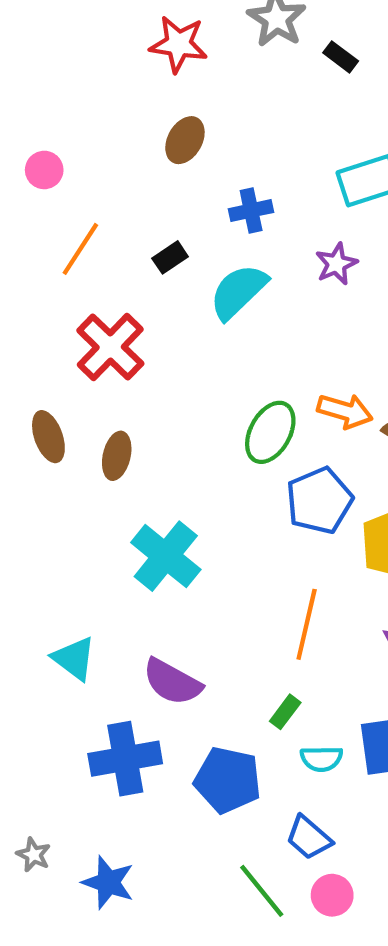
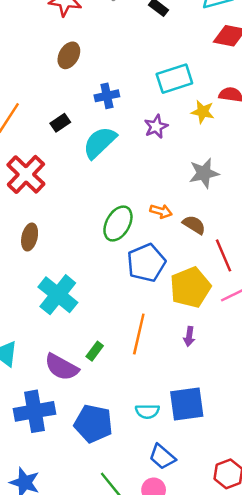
orange arrow: (345, 411) -> (161, 211), size x0.7
green rectangle: (285, 712) -> (95, 351), moved
blue trapezoid: (309, 838) -> (162, 457), moved

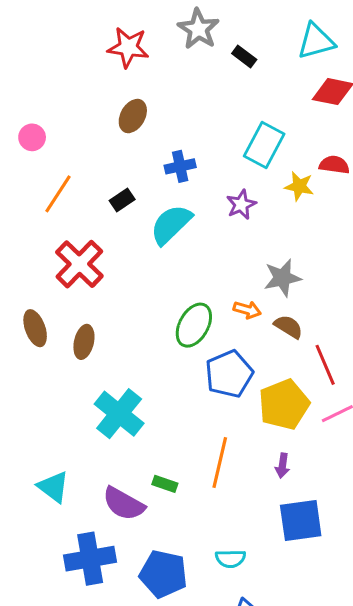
cyan rectangle: (174, 79) -> (264, 145), turned -44
gray star: (204, 173) -> (282, 278), moved
green rectangle: (95, 351) -> (165, 484), turned 72
blue square: (187, 404) -> (301, 520), moved

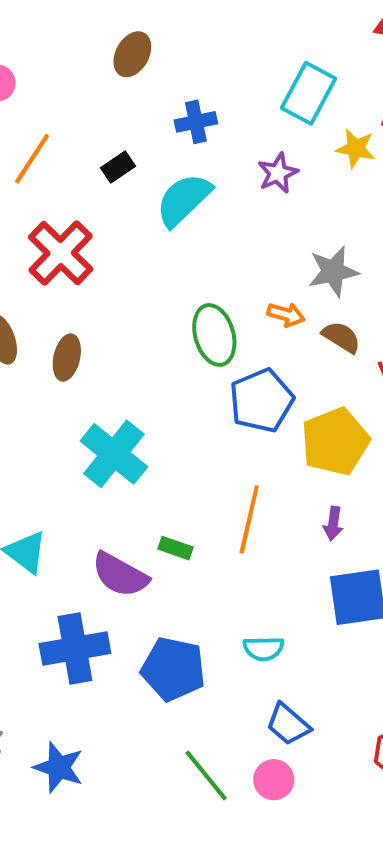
green ellipse: (194, 325) -> (214, 335), turned -45

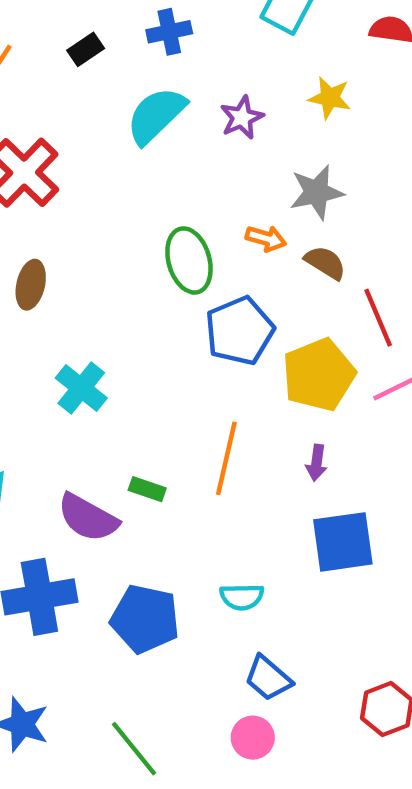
yellow star: (356, 149) -> (330, 98), moved
black rectangle: (118, 167) -> (86, 49), moved
purple star: (278, 173) -> (242, 118), moved
cyan cross: (114, 454) -> (81, 388), size x0.7
green line: (206, 776) -> (134, 749), moved

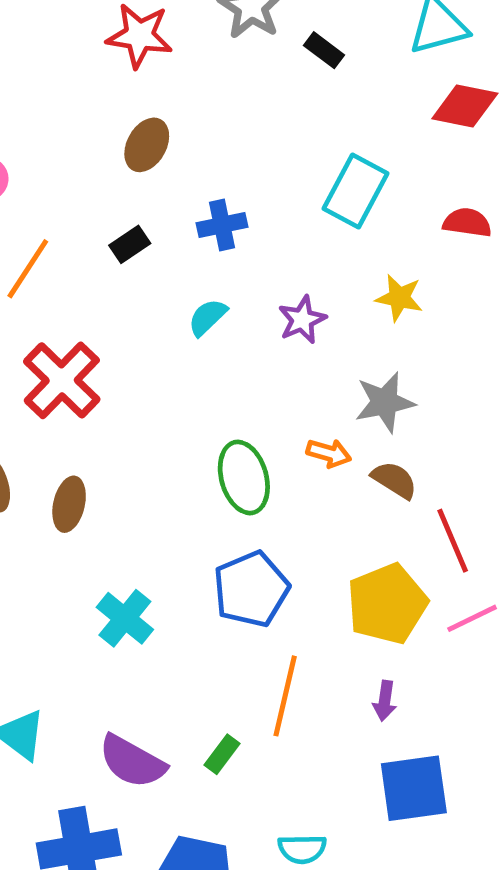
cyan semicircle: (156, 115) -> (207, 317), size x0.6
blue pentagon: (240, 331) -> (251, 589), moved
green rectangle: (147, 489) -> (222, 754), moved, turned -72

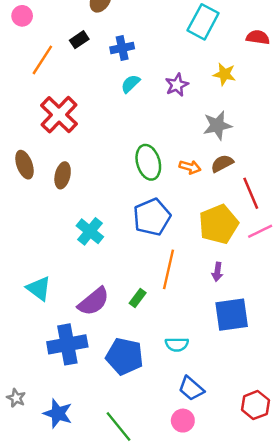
blue cross: (222, 225) -> (122, 48), moved
black rectangle: (130, 244) -> (79, 40), moved
orange arrow: (329, 453) -> (190, 167), moved
brown semicircle: (394, 480) -> (222, 163), turned -60
purple semicircle: (132, 762) -> (94, 302), turned -68

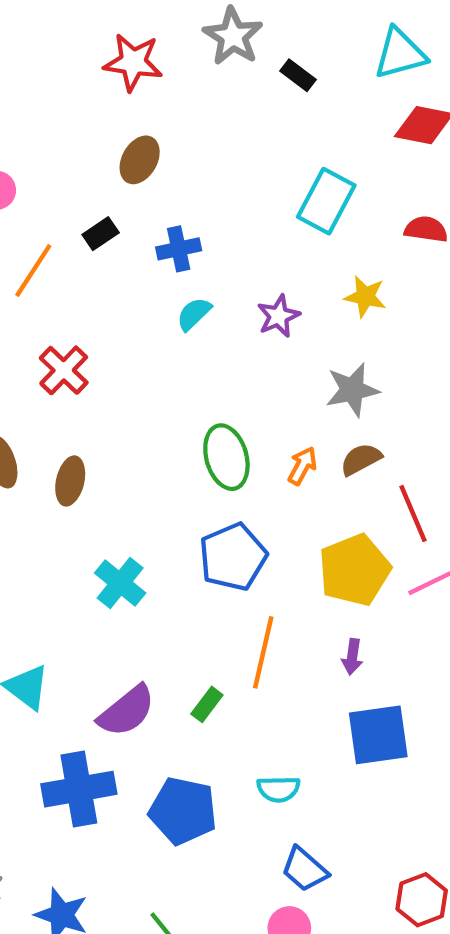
red cross: (59, 115) -> (64, 370), size x0.7
orange arrow: (190, 167) -> (302, 466), turned -78

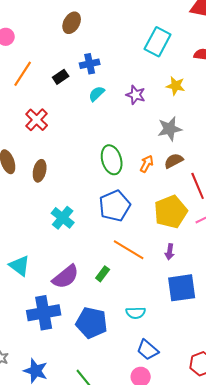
black rectangle: (101, 234) -> (61, 77), moved
purple star: (278, 316) -> (136, 95), turned -30
orange line: (263, 652) -> (129, 250), turned -72

